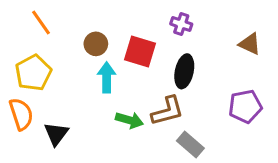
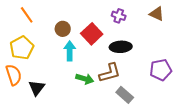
brown triangle: (250, 44) -> (157, 14), moved
red square: (140, 51) -> (92, 34), turned 30
black ellipse: (184, 71) -> (121, 47), turned 75

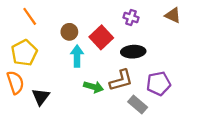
purple pentagon: (161, 70) -> (159, 84), moved

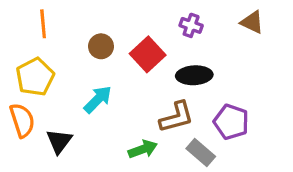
orange line: (30, 16) -> (43, 24), turned 30
cyan arrow: (77, 56) -> (98, 99), moved, turned 45
purple pentagon: (159, 84) -> (231, 122), turned 30
green arrow: (94, 87) -> (143, 149), moved, turned -36

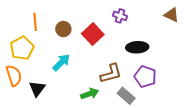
brown triangle: (252, 22) -> (172, 15), moved
orange line: (43, 24) -> (35, 22), moved
black ellipse: (194, 75) -> (137, 47), moved

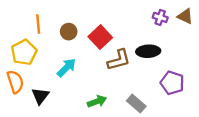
purple cross: (120, 16) -> (160, 17), moved
brown L-shape: (111, 74) -> (119, 60), moved
purple pentagon: (145, 77) -> (172, 83), moved

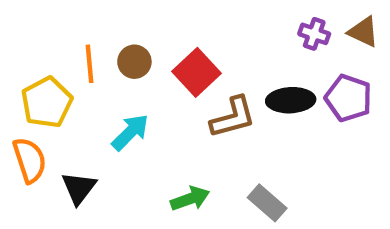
orange line: (38, 24) -> (90, 64), moved
purple pentagon: (172, 83) -> (348, 98), moved

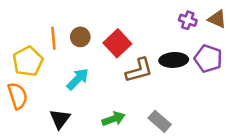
black triangle: (79, 188) -> (60, 119), moved

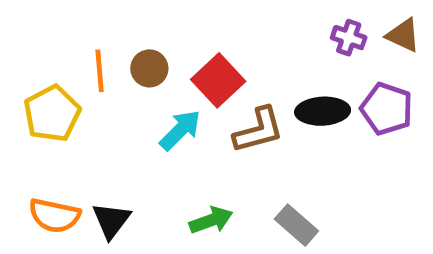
cyan arrow: (78, 79) -> (180, 130), moved
orange semicircle: (18, 96) -> (54, 216), moved, turned 120

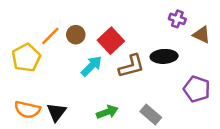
brown triangle: (403, 35) -> (202, 35), moved
orange line: (100, 71) -> (50, 36), turned 50
purple pentagon: (387, 109) -> (197, 89), moved

